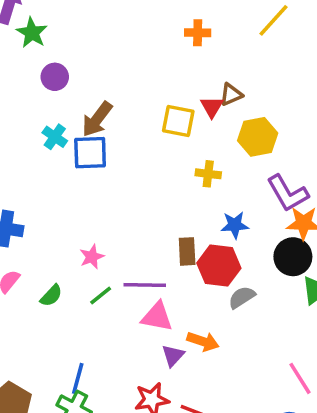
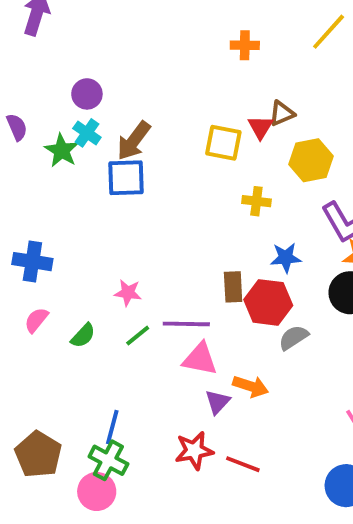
green star: (32, 33) -> (62, 150), moved
cyan cross: (55, 137) -> (87, 133), moved
pink star: (92, 257) -> (128, 293), turned 30

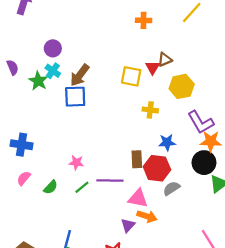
pink triangle: (200, 359) -> (138, 198), moved

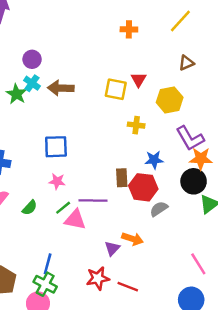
brown triangle: (165, 60) -> (186, 63), moved
brown arrow: (80, 75) -> (61, 88), turned 55
blue square: (75, 97) -> (56, 147), moved
pink triangle: (138, 198) -> (75, 220), moved

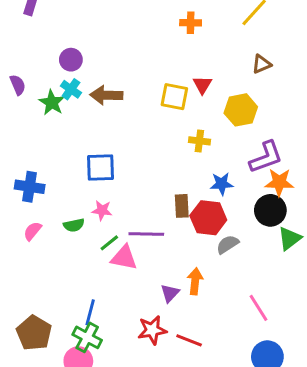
purple L-shape: (190, 138) -> (266, 157), turned -80
green semicircle: (30, 208) -> (74, 225), moved, turned 35
orange arrow: (133, 239) -> (195, 281), turned -102
pink line: (198, 264) -> (259, 308), moved

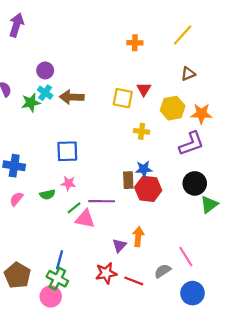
green star: (52, 103) -> (31, 103), turned 30
orange star: (279, 182) -> (201, 114), moved
blue star: (222, 184) -> (144, 169), moved
gray semicircle: (228, 244) -> (163, 271), moved

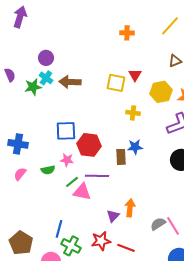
red hexagon: (148, 189) -> (89, 145), moved
gray semicircle: (163, 271) -> (158, 224), moved
green cross: (57, 279) -> (71, 246), moved

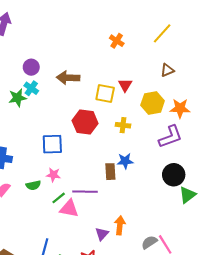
orange cross: (127, 33) -> (117, 41), turned 32
brown arrow: (70, 82) -> (68, 78), moved
red hexagon: (89, 145) -> (85, 122), moved

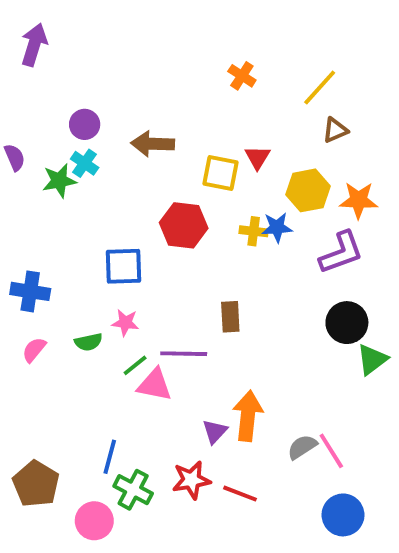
yellow line: (162, 33) -> (320, 87), moved
blue star: (125, 161) -> (277, 227), moved
orange arrow: (120, 225) -> (248, 416), size x1.4

